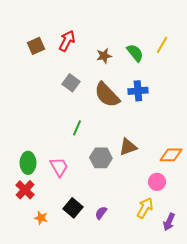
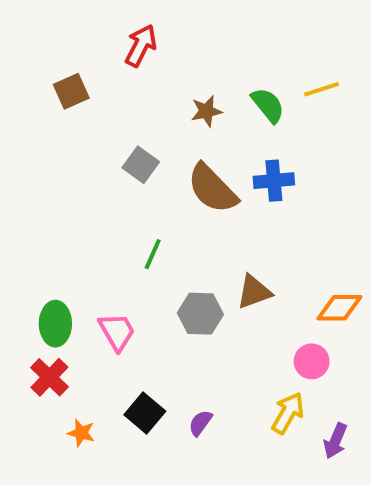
red arrow: (67, 41) -> (141, 46), moved
yellow line: (162, 45) -> (322, 89), turned 42

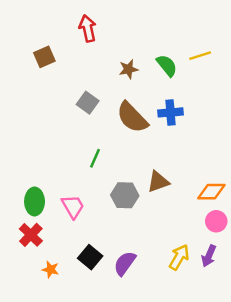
red arrow: (141, 46) -> (88, 28), turned -40
pink circle: (312, 361) -> (216, 221), moved
purple semicircle: (200, 423) -> (125, 263), size x1.5
purple arrow: (335, 441) -> (209, 256), moved

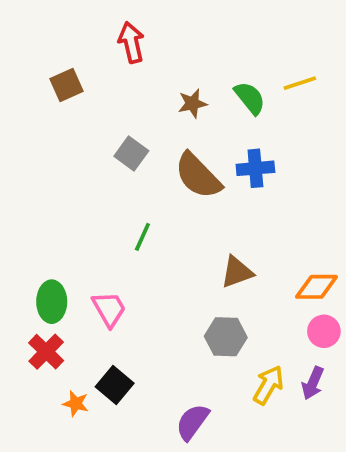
gray hexagon: (125, 195) -> (226, 337), moved
black square: (90, 257) -> (115, 385), moved
purple semicircle: (125, 263) -> (192, 422), moved

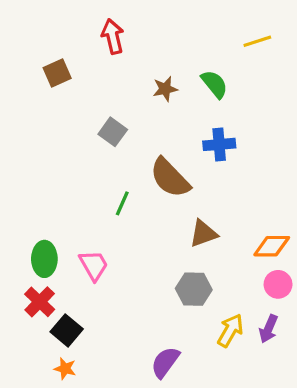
yellow line: (300, 83) -> (257, 41), moved
brown semicircle: (198, 176) -> (170, 178), moved
black square: (115, 385) -> (67, 330), moved
orange star: (76, 404) -> (65, 369), moved

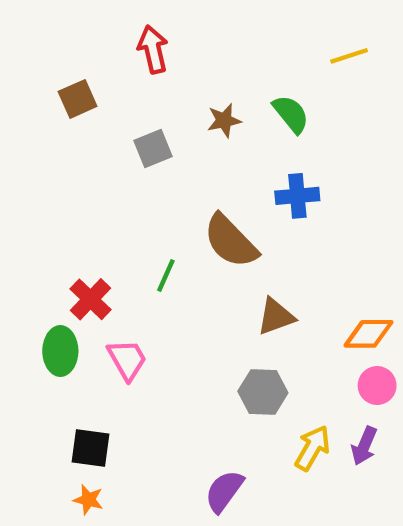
gray square: (113, 132) -> (153, 148), moved, turned 32
red cross: (40, 302) -> (91, 299), moved
black square: (67, 330) -> (91, 448), turned -32

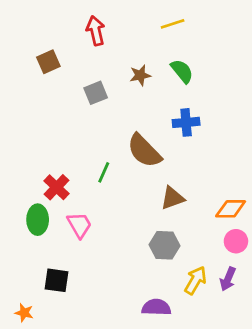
yellow line: (349, 56) -> (173, 24), moved
purple semicircle: (224, 491) -> (156, 307), moved, turned 56
orange star: (88, 500) -> (24, 313), moved

